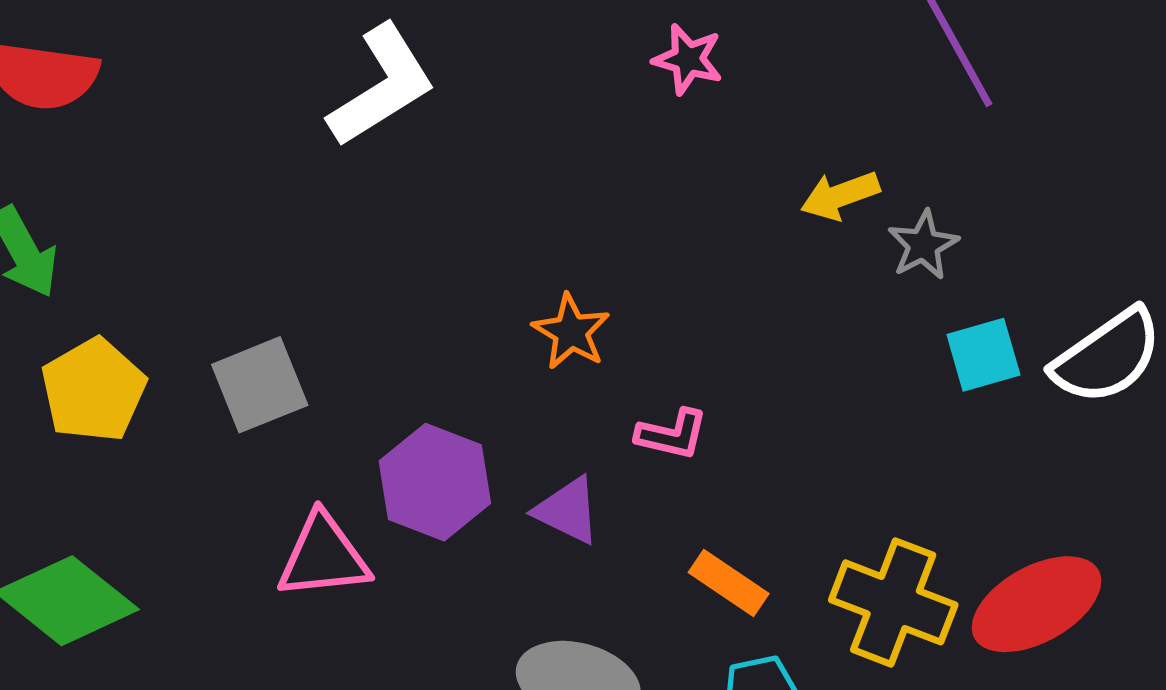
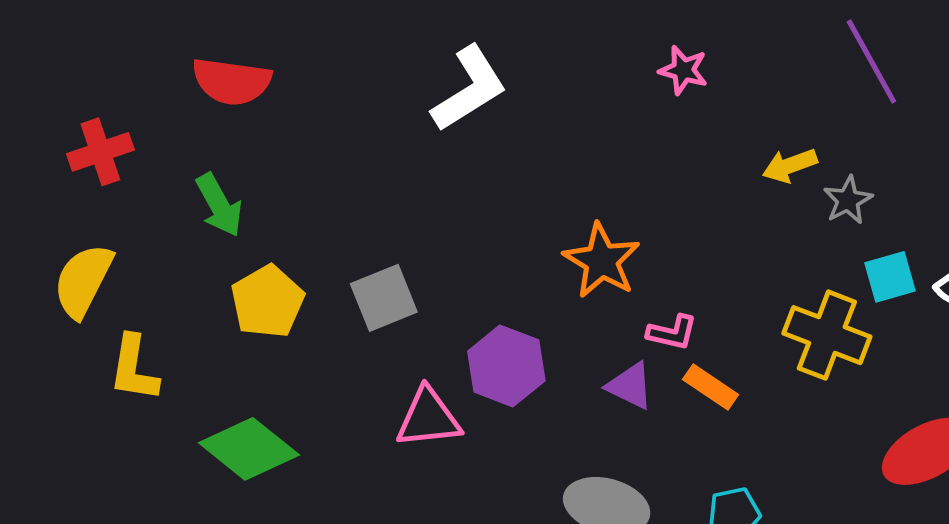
orange star: (571, 332) -> (602, 261), size x1.4
purple triangle: (568, 510) -> (630, 386), moved
orange rectangle: (729, 583) -> (711, 387), moved
yellow cross: (893, 602) -> (827, 335), moved

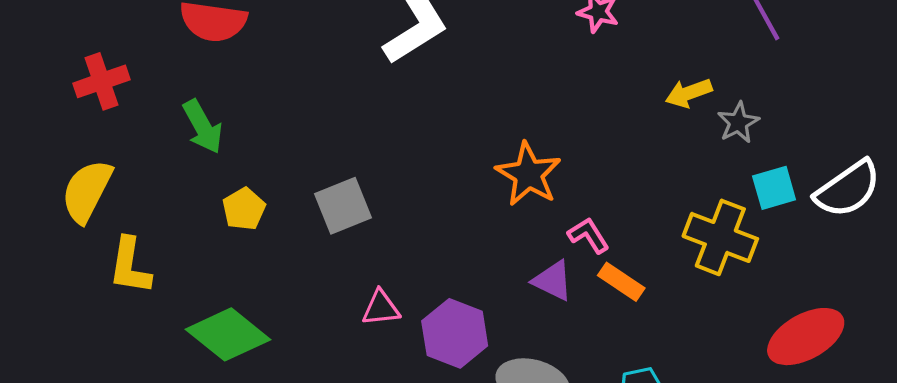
yellow pentagon: (267, 302) -> (244, 209), size x0.7
pink L-shape: (672, 333) -> (589, 235), turned -135
purple hexagon: (506, 366) -> (455, 333), moved
pink triangle: (428, 418) -> (381, 308), size x0.7

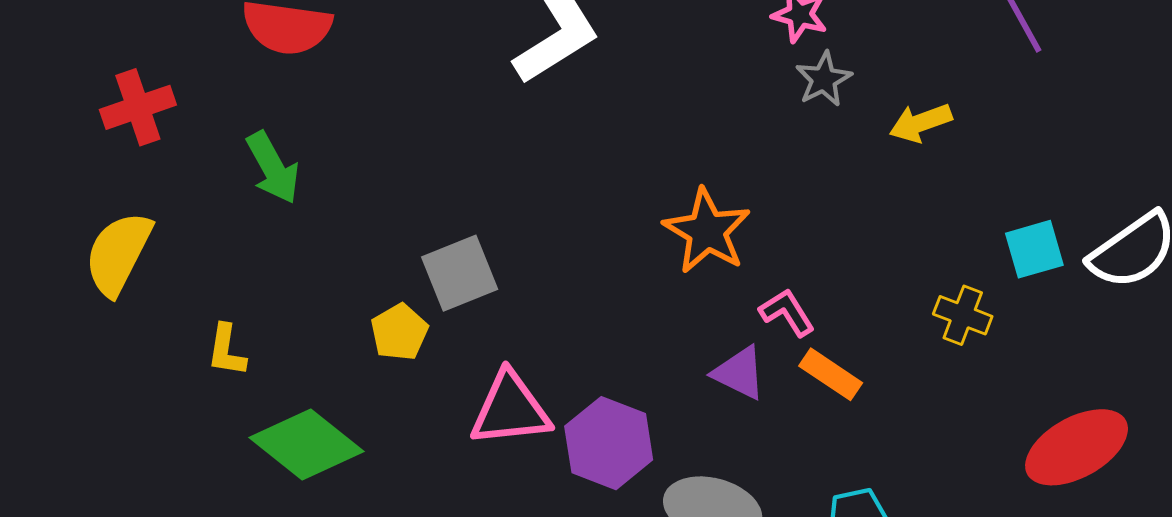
gray star: (738, 123) -> (824, 79), moved
yellow pentagon: (244, 209) -> (399, 332), moved
yellow cross: (720, 237) -> (963, 315), size x0.6
yellow L-shape: (130, 266) -> (226, 350), moved, size x0.7
pink triangle: (381, 308) -> (510, 409), size x1.6

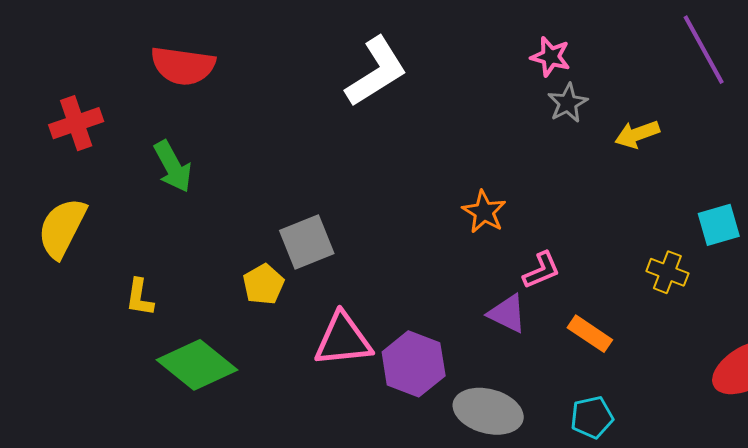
orange star: (707, 231) -> (484, 212), size x0.7
pink L-shape: (787, 312) -> (541, 270), turned 99
orange rectangle: (831, 374) -> (590, 334), moved

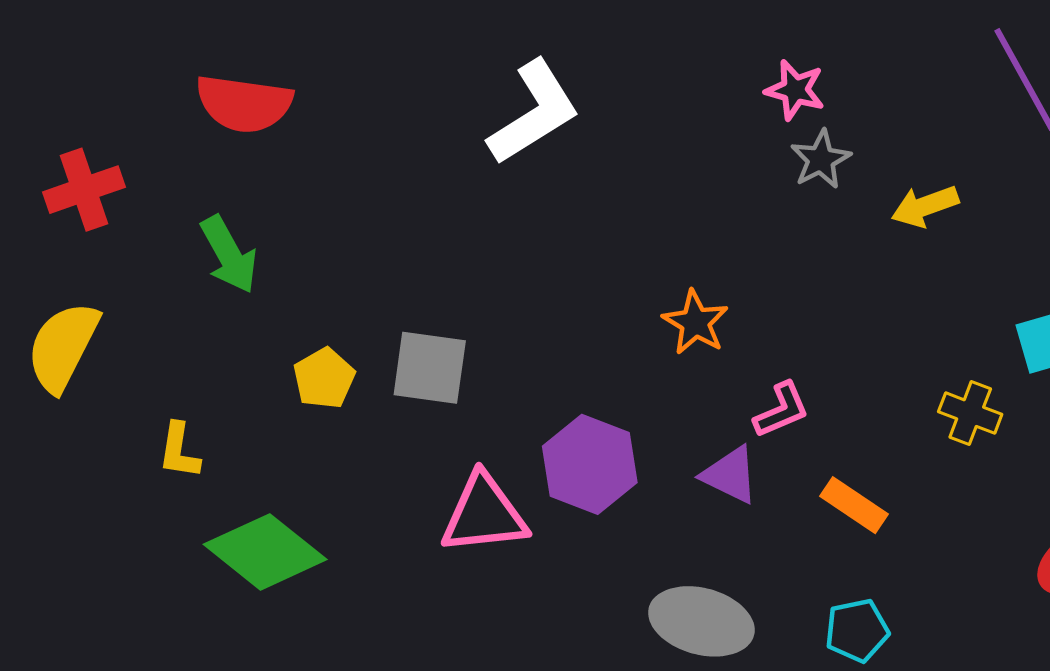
gray square: (307, 242) -> (430, 368), turned 30
yellow pentagon: (263, 284) -> (324, 378), moved
purple hexagon: (414, 364) -> (590, 464), moved

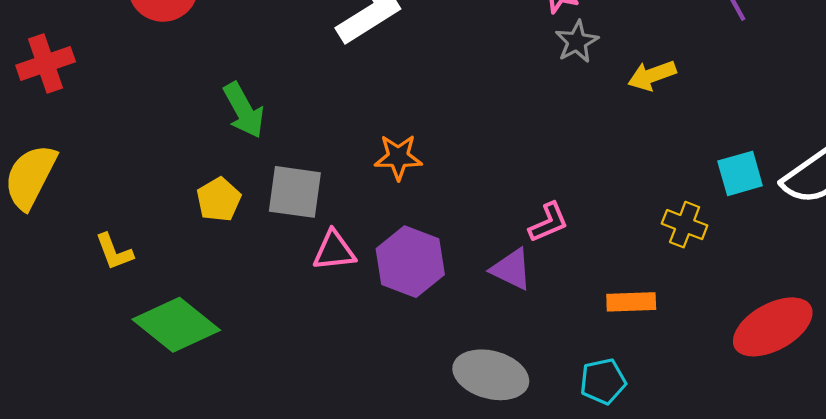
green arrow: (229, 255) -> (244, 110), moved
orange star: (695, 322) -> (398, 157), moved, turned -30
yellow L-shape: (179, 451) -> (114, 252), turned -30
orange rectangle: (854, 505) -> (631, 302), moved, turned -36
pink triangle: (484, 514) -> (334, 251), moved, size x0.7

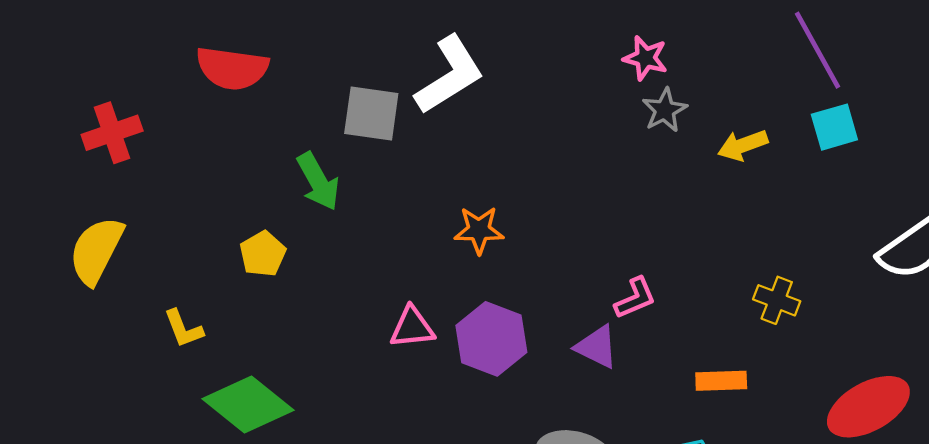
cyan square: (740, 173) -> (834, 127), moved
gray square: (295, 192) -> (371, 113), moved
yellow pentagon: (219, 200) -> (263, 254), moved

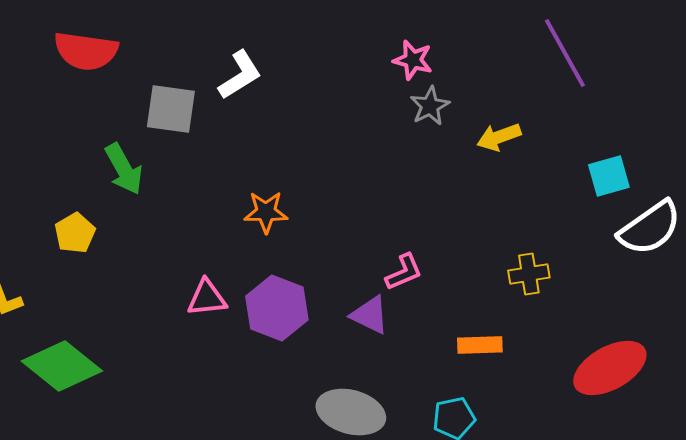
red semicircle: (232, 68) -> (86, 51), moved
white L-shape: (449, 75) -> (240, 75), size x0.7
cyan square: (834, 127) -> (609, 176), moved
yellow cross: (777, 300) -> (529, 274), turned -30

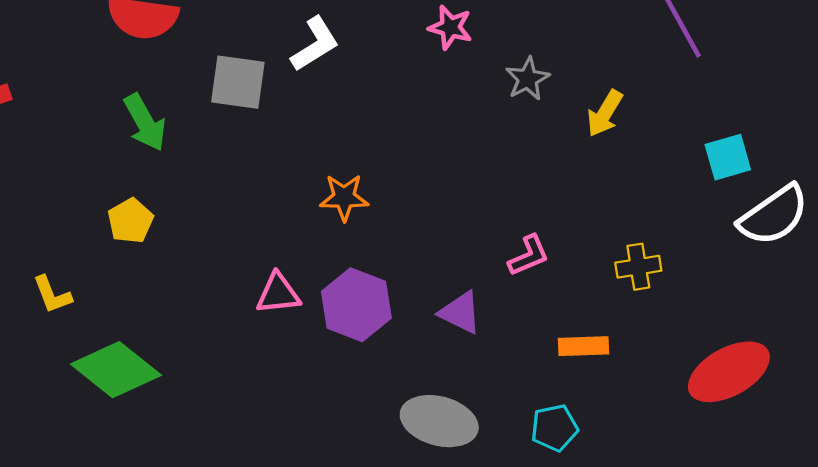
pink star: (413, 60) -> (450, 27), moved
yellow arrow: (499, 137) -> (605, 113), turned -39
green arrow: (124, 169) -> (145, 122), moved
pink L-shape: (404, 272) -> (529, 256), moved

